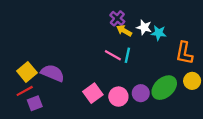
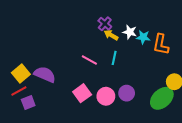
orange L-shape: (184, 53) -> (161, 44), moved
pink line: (113, 55) -> (89, 60), moved
green ellipse: (164, 88) -> (162, 98), moved

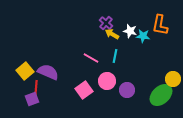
orange L-shape: (161, 44) -> (160, 25), moved
red line: (19, 91) -> (36, 88), moved, turned -56
pink circle: (106, 96) -> (107, 81), moved

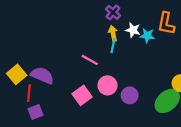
purple cross: (106, 23) -> (113, 12), moved
yellow arrow: (112, 34) -> (113, 33), turned 48
cyan line: (115, 56) -> (113, 46), moved
purple square: (32, 99) -> (36, 112), moved

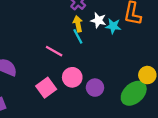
cyan line: (113, 46) -> (78, 36), turned -40

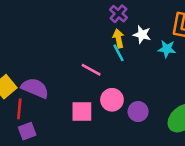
cyan star: (113, 26) -> (167, 49), moved
pink square: (46, 88) -> (82, 112), turned 36

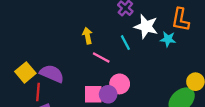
white star: (142, 35) -> (146, 26), size x1.5
yellow arrow: (119, 38) -> (87, 36), moved
purple circle: (138, 112) -> (108, 94), moved

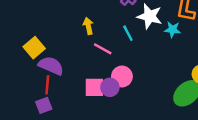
yellow square: (25, 72) -> (34, 48), moved
red line: (38, 92) -> (47, 85), moved

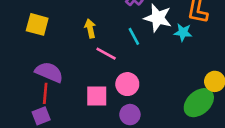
yellow square: (34, 48) -> (37, 24), moved, turned -35
purple circle: (110, 87) -> (130, 115), moved

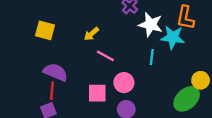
yellow arrow: (90, 28) -> (91, 34), turned -119
cyan star: (183, 32) -> (173, 37), size x1.5
cyan line: (134, 36) -> (152, 57), moved, turned 35

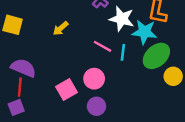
pink line: (105, 56) -> (102, 46), moved
pink square: (97, 93) -> (67, 89), turned -30
green ellipse: (187, 99) -> (156, 56), moved

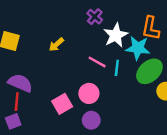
white star: (122, 19) -> (116, 35), turned 30

